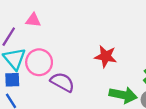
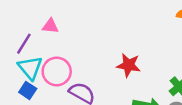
blue square: (12, 80) -> (28, 90), turned 35

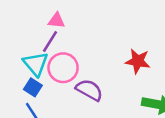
purple line: (24, 44) -> (50, 42), moved

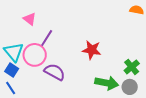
pink triangle: (57, 21) -> (30, 19), turned 32
purple line: (50, 42) -> (47, 38), moved

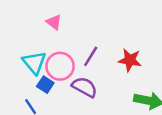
purple line: (47, 38) -> (91, 56), moved
blue square: (12, 70) -> (45, 85), moved

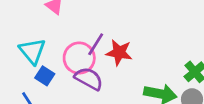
red star: (130, 60) -> (119, 53), moved
pink circle: (60, 66) -> (79, 58), moved

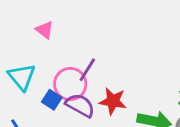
red star: (119, 53) -> (113, 101), moved
blue square: (45, 76) -> (52, 100), moved

